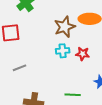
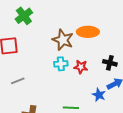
brown star: (65, 27) -> (63, 40), turned -30

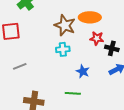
red star: (81, 67) -> (97, 38), moved
blue star: (99, 95) -> (83, 71), moved

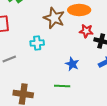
cyan cross: (63, 49) -> (37, 43), moved

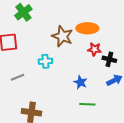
green line: (62, 86) -> (87, 104), moved

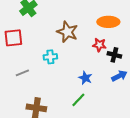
orange ellipse: (87, 28) -> (108, 22), moved
green line: (87, 104) -> (78, 100), moved, turned -49

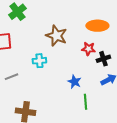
black cross: (114, 55) -> (103, 59), turned -32
green line: (78, 100) -> (85, 102), moved, turned -49

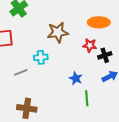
brown star: (56, 36) -> (58, 32), turned -30
gray line: (11, 77) -> (21, 72), moved

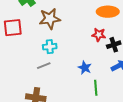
brown star: (58, 32) -> (50, 19), moved
gray line: (21, 72) -> (44, 66), moved

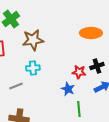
red star: (99, 35) -> (79, 72), moved
gray line: (44, 66) -> (16, 86), moved

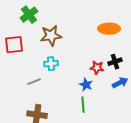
green line: (79, 109) -> (83, 105), moved

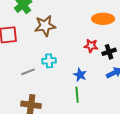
cyan cross: (51, 64) -> (49, 61), moved
red star: (97, 68) -> (91, 46), moved

